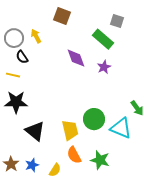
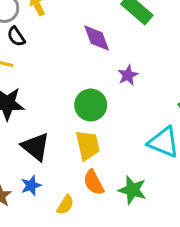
purple star: (104, 67) -> (128, 75), moved
green circle: (94, 119) -> (91, 105), moved
blue star: (32, 165) -> (31, 185), moved

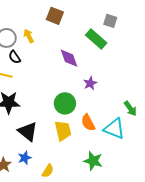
orange semicircle: (94, 182) -> (88, 123), moved

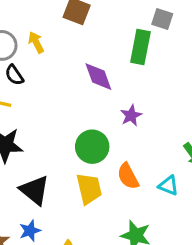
green rectangle: (96, 39) -> (140, 47), turned 60
cyan triangle: (114, 129) -> (168, 186), size x0.6

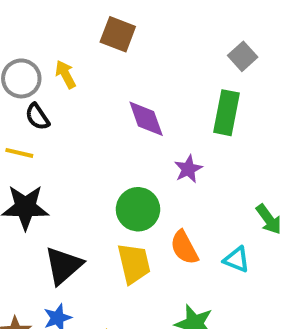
gray square: (162, 19) -> (243, 56), moved, turned 30
green rectangle: (140, 47) -> (226, 113), moved
black triangle: (35, 190) -> (64, 266), turned 40

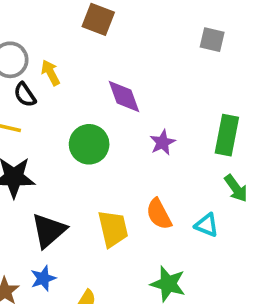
gray square: (243, 56) -> (212, 40), turned -35
yellow arrow: (66, 74) -> (51, 73), moved
green rectangle: (226, 113) -> (227, 135), moved
green circle: (138, 209) -> (89, 144), moved

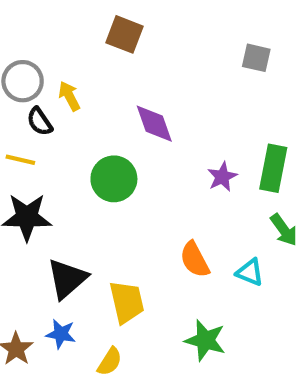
purple star: (163, 142) -> (222, 177), moved
yellow trapezoid: (113, 229) -> (127, 302), moved
blue star: (43, 278) -> (61, 334), turned 30

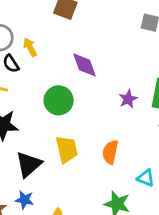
orange semicircle: (195, 260) -> (110, 152), turned 40
cyan triangle: (250, 272) -> (146, 178), moved
yellow trapezoid: (127, 302) -> (67, 149), moved

